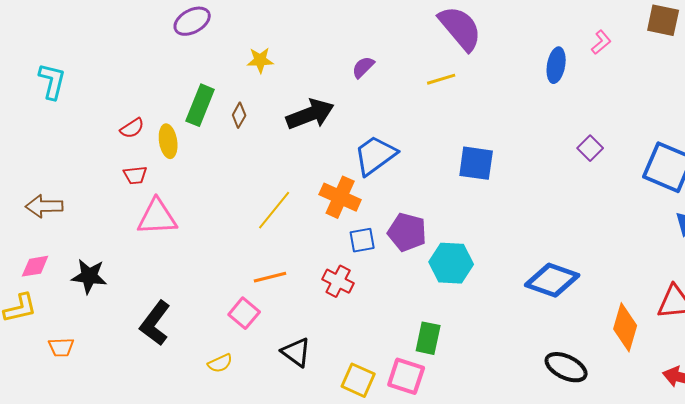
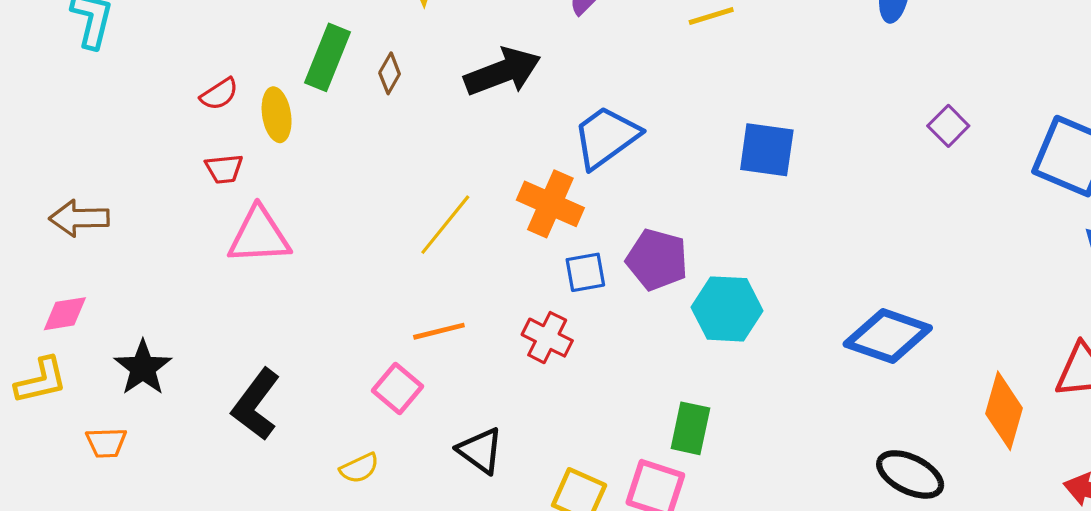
black star: (89, 276) -> (143, 368), moved, turned 30

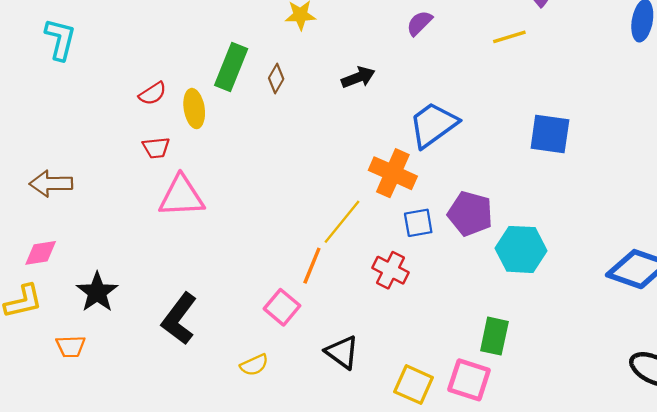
black arrow: (503, 72) -> (358, 77), size x0.6
yellow line: (445, 225) -> (342, 222), moved
orange line: (439, 331) -> (312, 266), turned -54

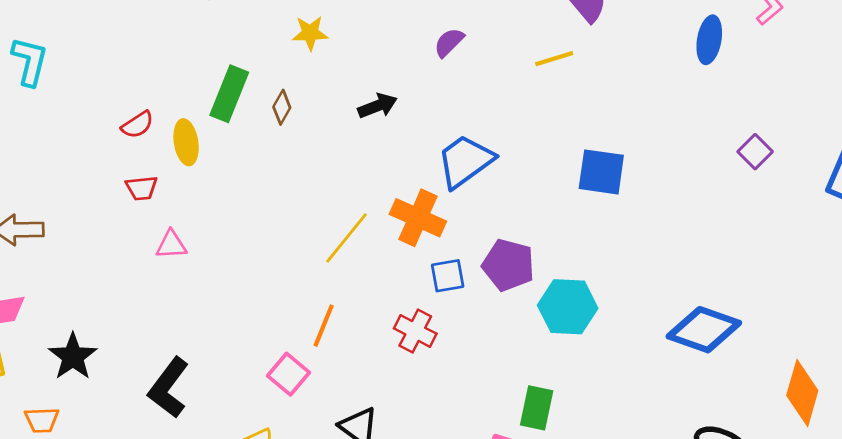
pink triangle: (181, 196) -> (171, 245), size x0.6
yellow line: (342, 222) -> (347, 238), moved

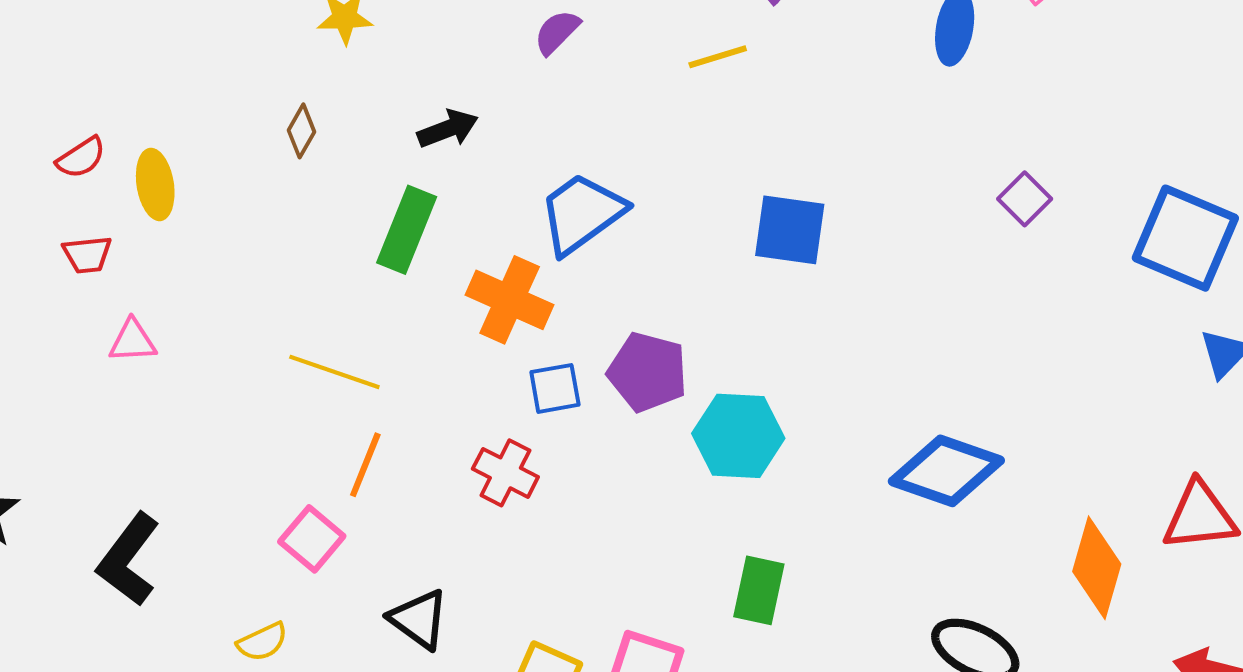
green rectangle: (229, 94) -> (407, 230), moved
yellow line: (347, 238) -> (334, 372), moved, turned 70
green rectangle: (537, 408) -> (759, 590), moved

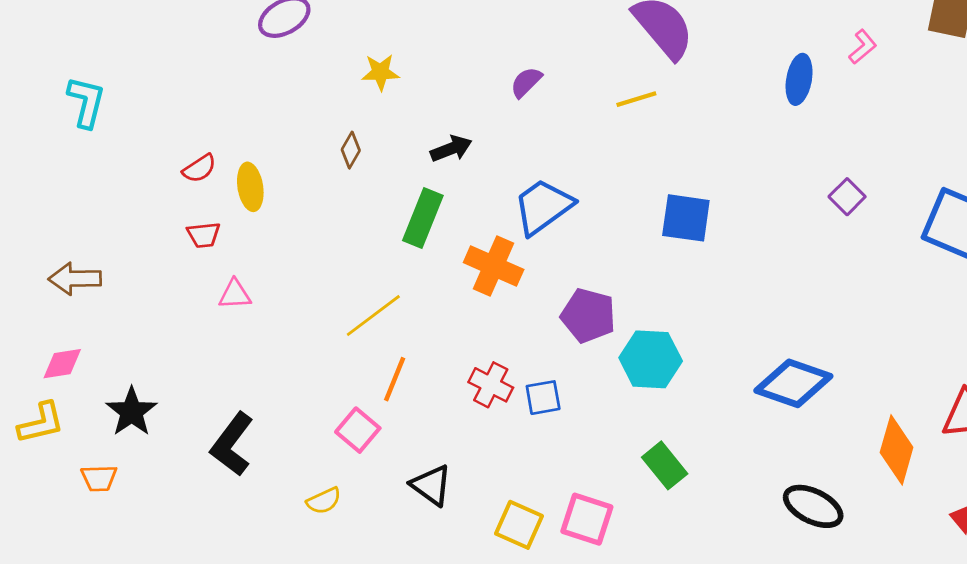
yellow line: (334, 372) -> (373, 316), turned -56
blue square: (555, 388) -> (543, 398), moved
green rectangle: (759, 590) -> (665, 465), turned -51

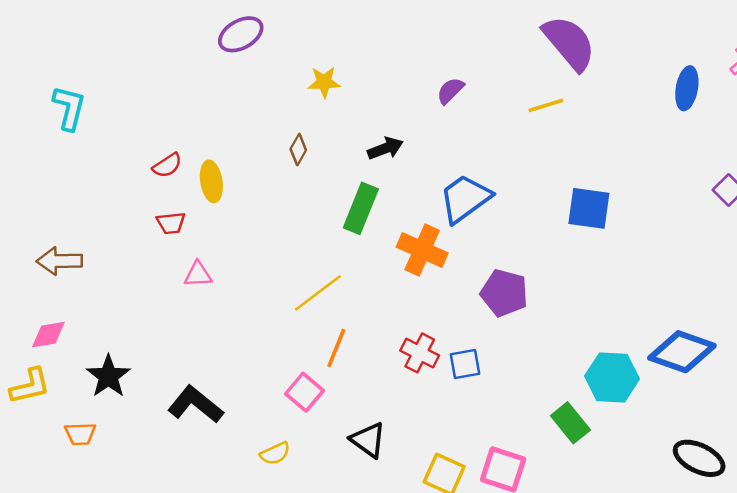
cyan hexagon: (651, 359) -> (612, 377), moved
black L-shape: (232, 444) -> (195, 404), turned 92

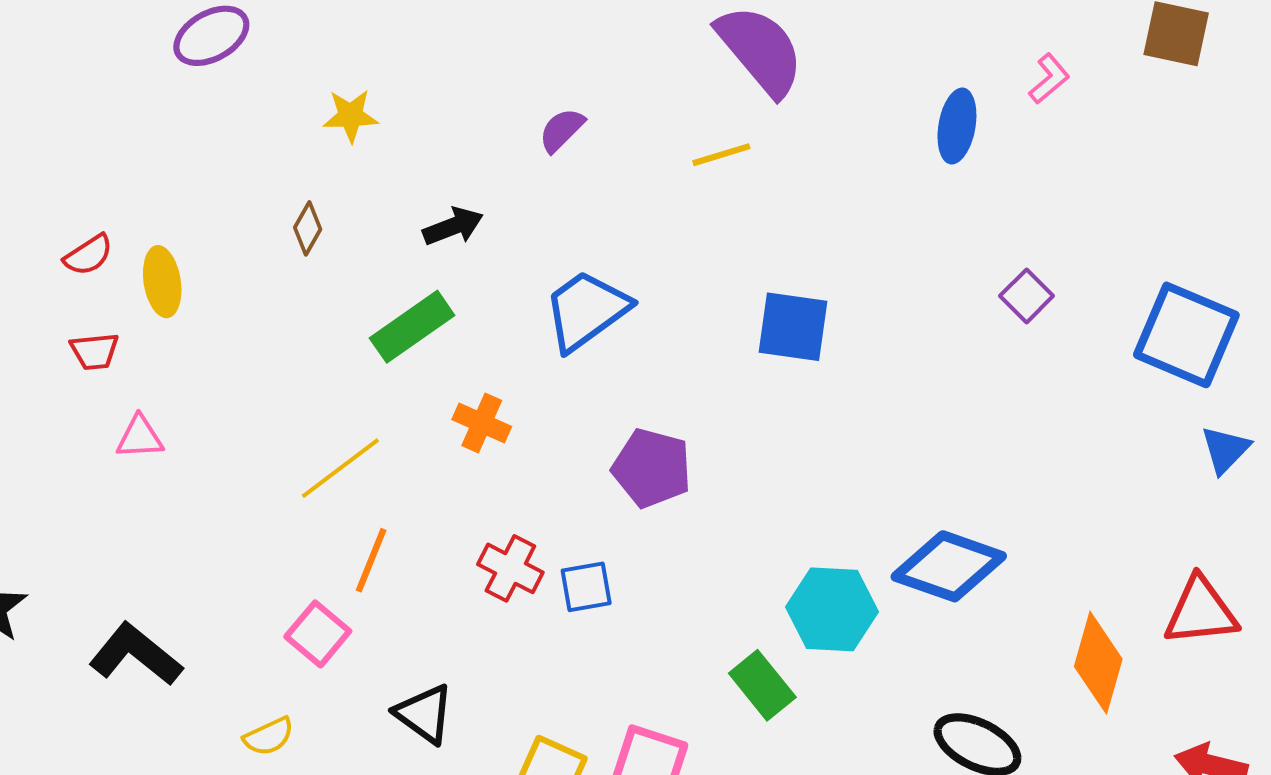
green rectangle: (361, 208) -> (412, 327), turned 33
orange cross: (422, 250) -> (482, 423), moved, size x0.7

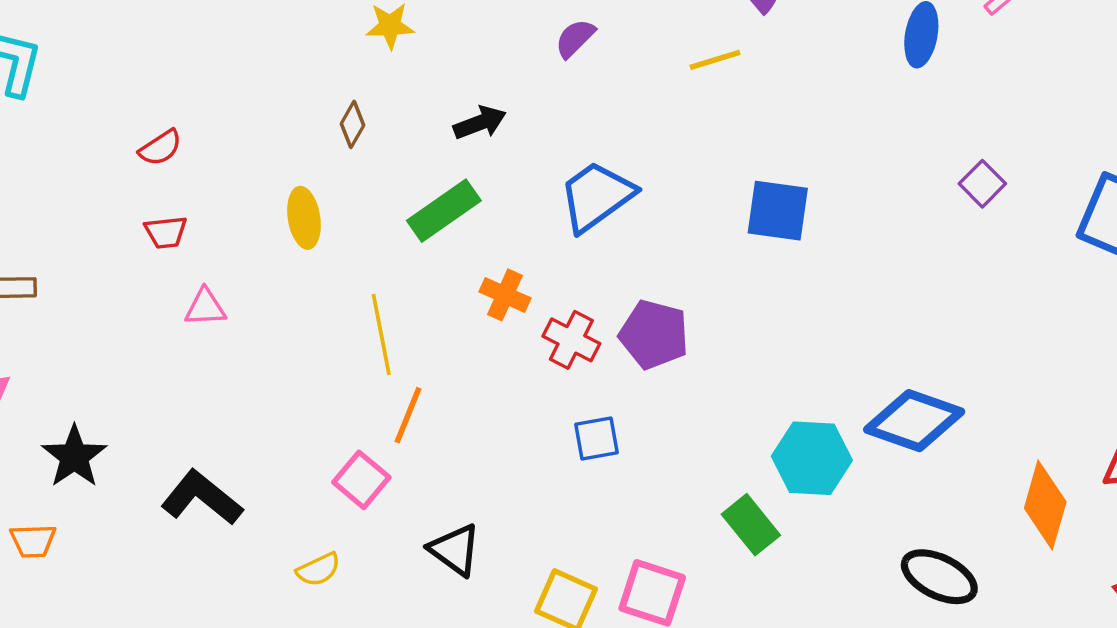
yellow ellipse: (162, 282) -> (304, 218), moved
yellow line: (340, 468) -> (381, 334), turned -64
red cross: (510, 568) -> (571, 340), moved

